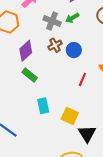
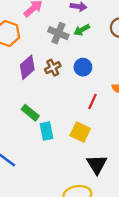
brown cross: (55, 45) -> (53, 68), moved
green rectangle: (30, 75) -> (30, 113), moved
yellow square: (70, 116) -> (80, 132), moved

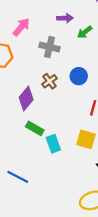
green arrow: (82, 30) -> (85, 32), moved
purple diamond: (27, 67) -> (26, 98), moved

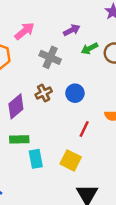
purple arrow: (65, 18) -> (72, 30), turned -35
green rectangle: (35, 128) -> (19, 139), turned -42

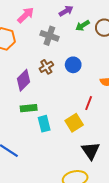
red line: (84, 129) -> (89, 103), moved
yellow square: (71, 160) -> (74, 123), turned 36

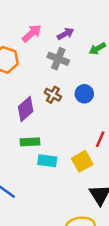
purple arrow: (66, 11) -> (66, 34), moved
brown cross: (46, 67) -> (53, 95), turned -32
cyan rectangle: (44, 124) -> (47, 161), turned -70

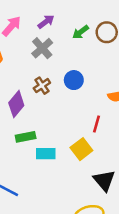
gray cross: (58, 59) -> (42, 48), turned 35
brown cross: (53, 95) -> (42, 86), turned 35

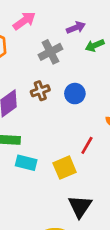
purple arrow: (46, 22) -> (76, 28), moved

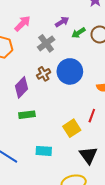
blue circle: (75, 94) -> (70, 71), size x1.6
red line: (87, 145) -> (92, 116), moved
cyan rectangle: (26, 163) -> (44, 151), moved

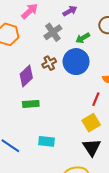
green arrow: (78, 33) -> (83, 38), moved
red line: (92, 116) -> (96, 99), moved
yellow square: (72, 128) -> (91, 123), moved

